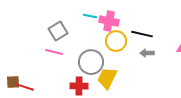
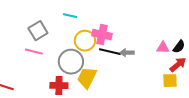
pink cross: (109, 21) -> (102, 35), moved
black line: (142, 34) -> (110, 52), moved
yellow circle: (116, 41) -> (85, 41), moved

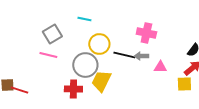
pink cross: (102, 35) -> (146, 33), moved
pink triangle: (163, 48) -> (160, 67), moved

